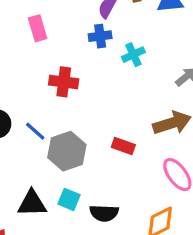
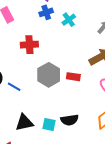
blue line: (35, 131) -> (14, 87), moved
gray hexagon: (67, 151) -> (49, 75), moved
cyan square: (69, 199) -> (49, 124), moved

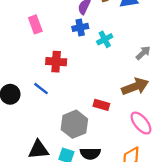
gray hexagon: (49, 75) -> (74, 124), moved
blue line: (14, 87) -> (41, 89), moved

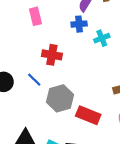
red rectangle: (101, 105) -> (88, 115), moved, size x1.5
gray hexagon: (74, 124) -> (60, 98), moved

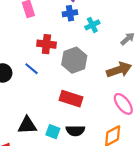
gray hexagon: (60, 98) -> (74, 60), moved
red rectangle: (88, 115) -> (71, 99), moved

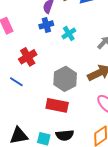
red cross: (46, 44) -> (28, 57), turned -30
gray hexagon: (74, 60) -> (65, 79), moved

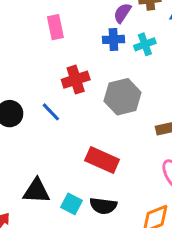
cyan cross: (69, 33) -> (145, 44), moved
gray hexagon: (65, 79) -> (123, 97), moved

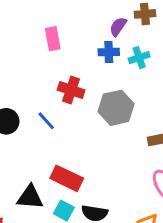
red cross: (76, 80) -> (71, 90), turned 35
red rectangle: (102, 160) -> (67, 178), moved

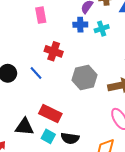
gray hexagon: (116, 108) -> (85, 78), moved

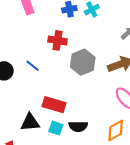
red cross: (54, 51) -> (58, 40), moved

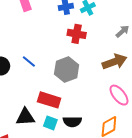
red cross: (58, 40) -> (77, 34), moved
gray hexagon: (83, 62) -> (67, 70), moved

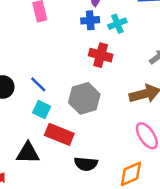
cyan square: (50, 123) -> (42, 110), moved

